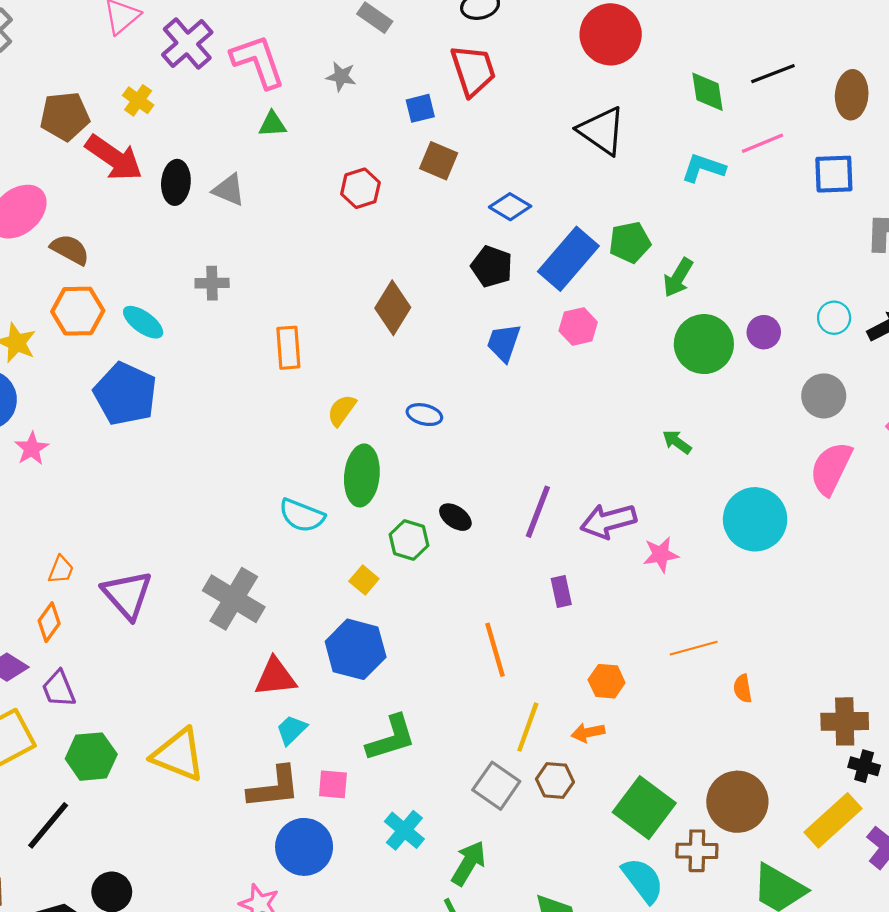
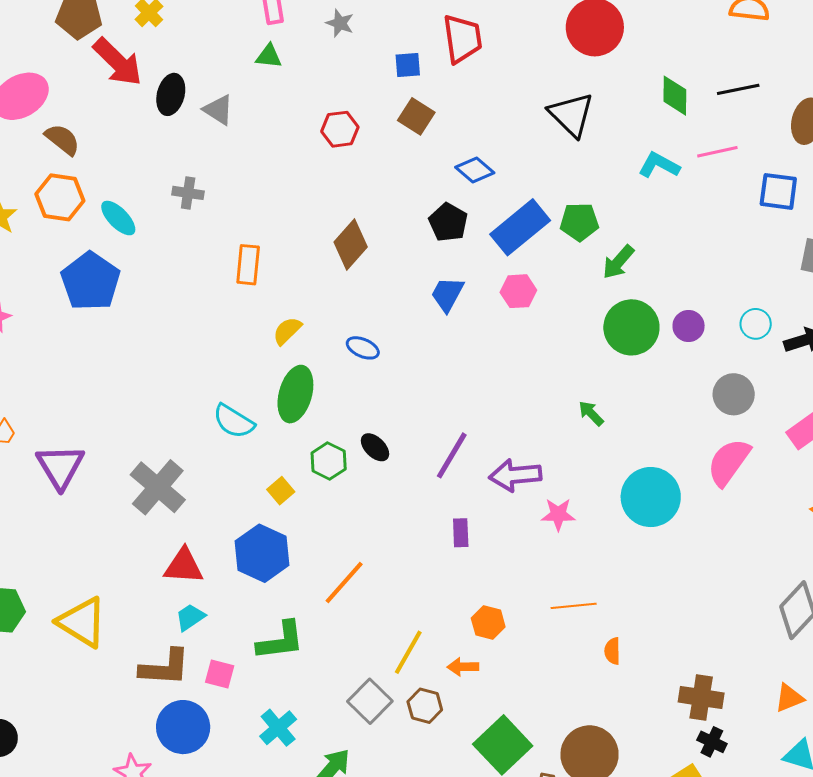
orange line: (495, 650) -> (344, 582), moved, turned 48

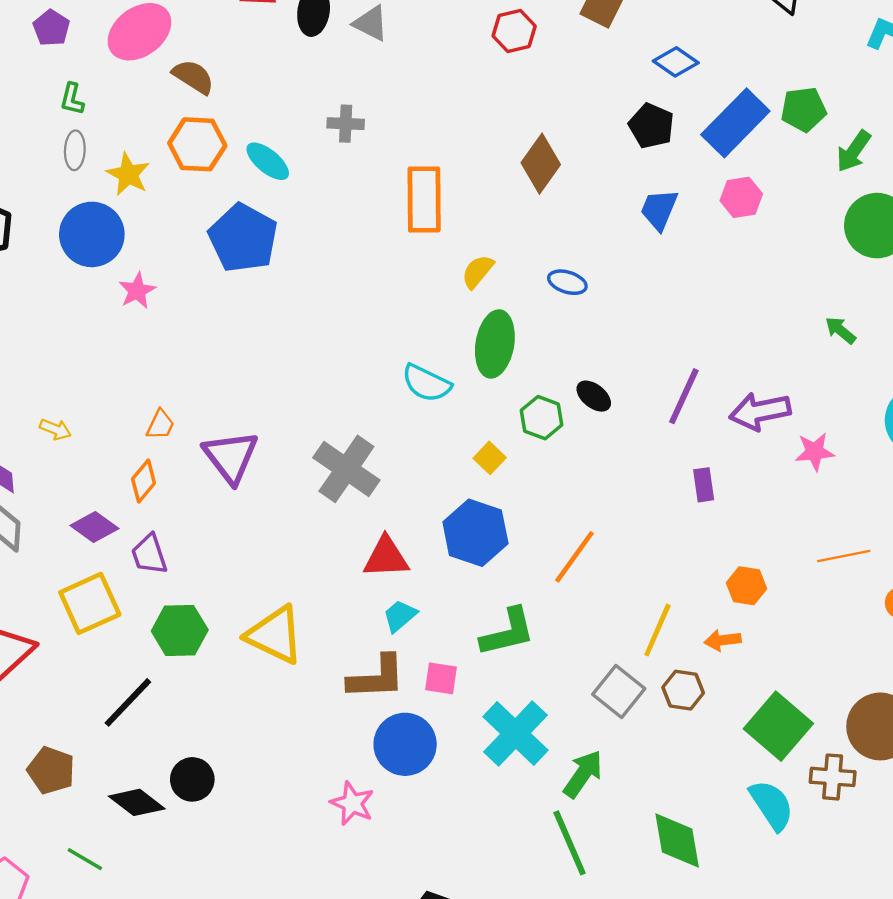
orange rectangle: (248, 265) -> (424, 200), size x1.4
cyan cross: (278, 728) -> (515, 733), size x1.5

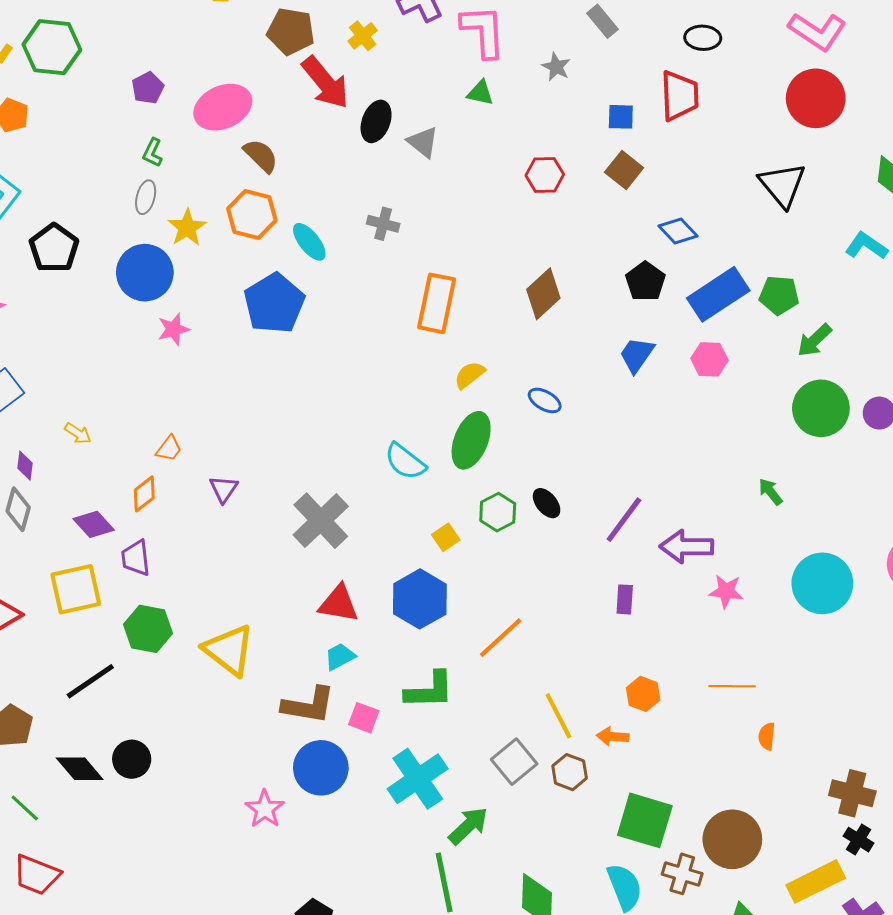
purple triangle: (231, 457) -> (224, 489), size x0.6
yellow line: (657, 630) -> (558, 716), turned -63
green square: (778, 726) -> (645, 820), turned -36

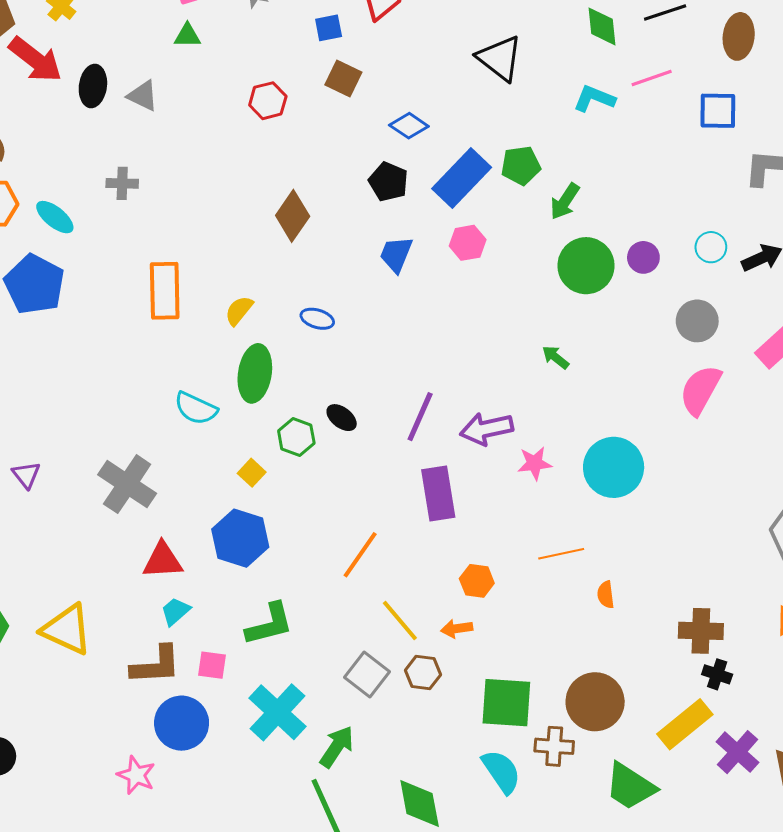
orange rectangle: (437, 303) -> (165, 291), moved
cyan circle: (822, 583) -> (614, 467), moved
purple rectangle: (625, 599) -> (438, 494), size x1.8
orange line: (501, 638) -> (360, 555), moved

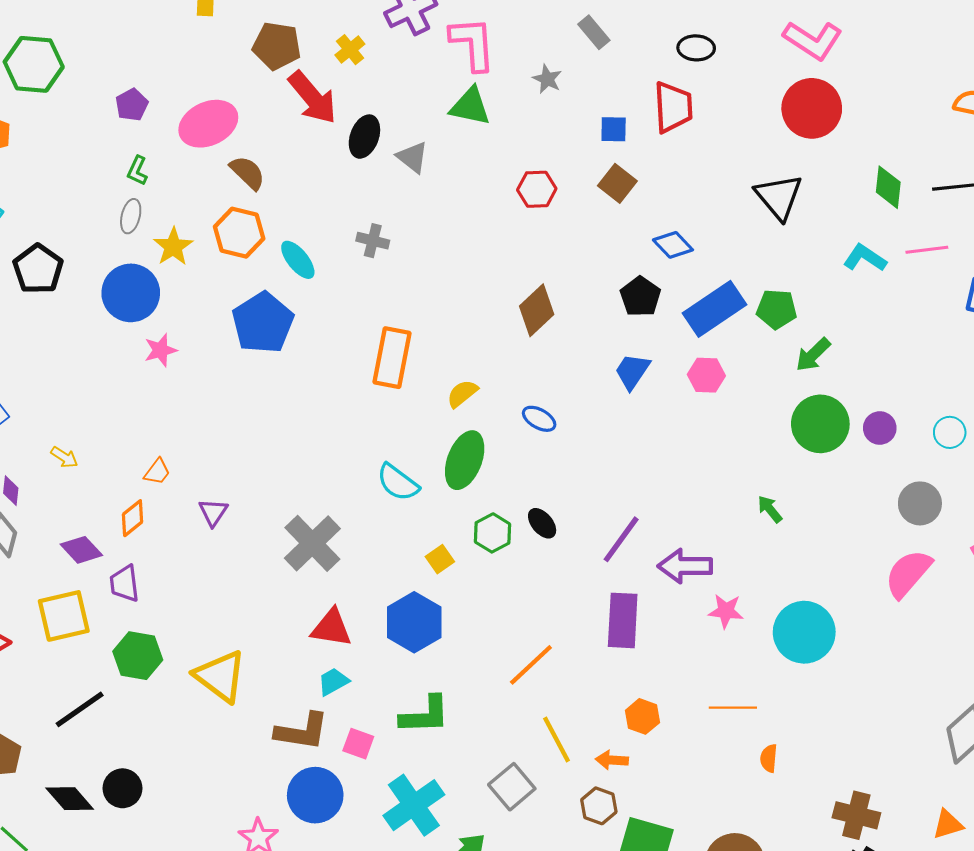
green triangle: (187, 36) -> (470, 106), size x1.5
brown hexagon: (423, 673) -> (599, 806), moved

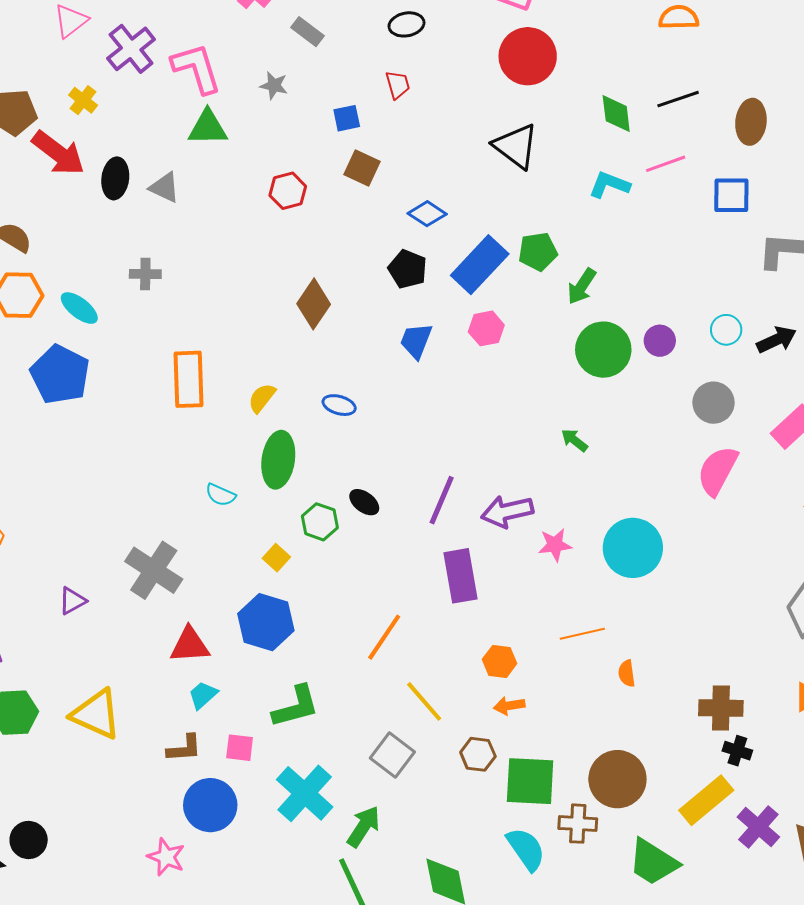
red trapezoid: (673, 107) -> (398, 85), size x0.6
cyan semicircle: (398, 482) -> (220, 495), size x0.7
purple triangle: (213, 512) -> (72, 601), moved, turned 40
brown L-shape: (302, 731) -> (184, 748), size x0.7
orange arrow: (612, 760) -> (509, 706), moved

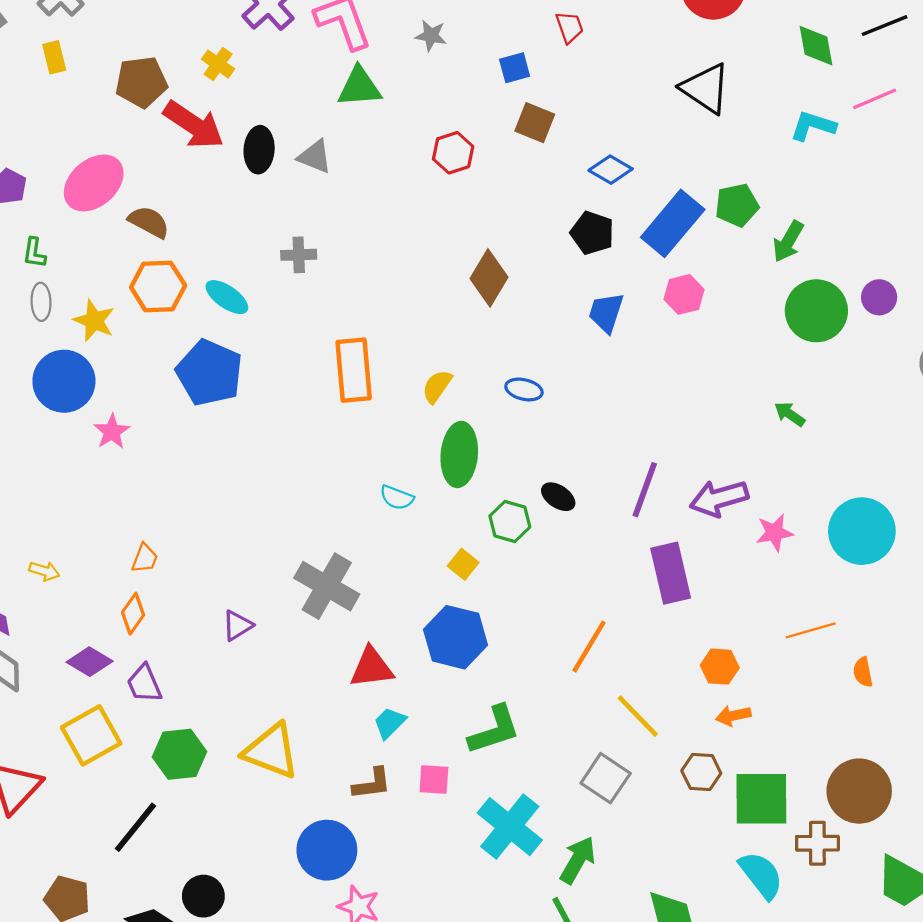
blue circle: (210, 805) -> (327, 850), moved

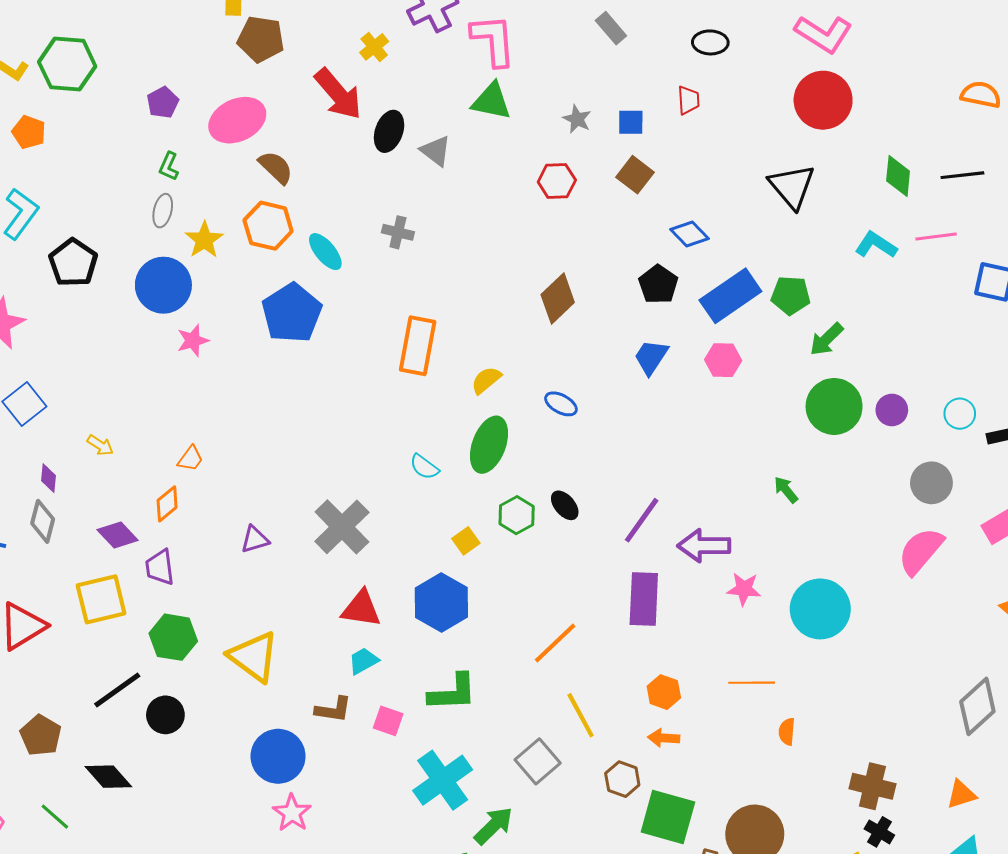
gray star: (431, 36) -> (577, 119), moved
brown pentagon: (141, 82) -> (261, 39), moved
black circle: (203, 896) -> (165, 715), moved

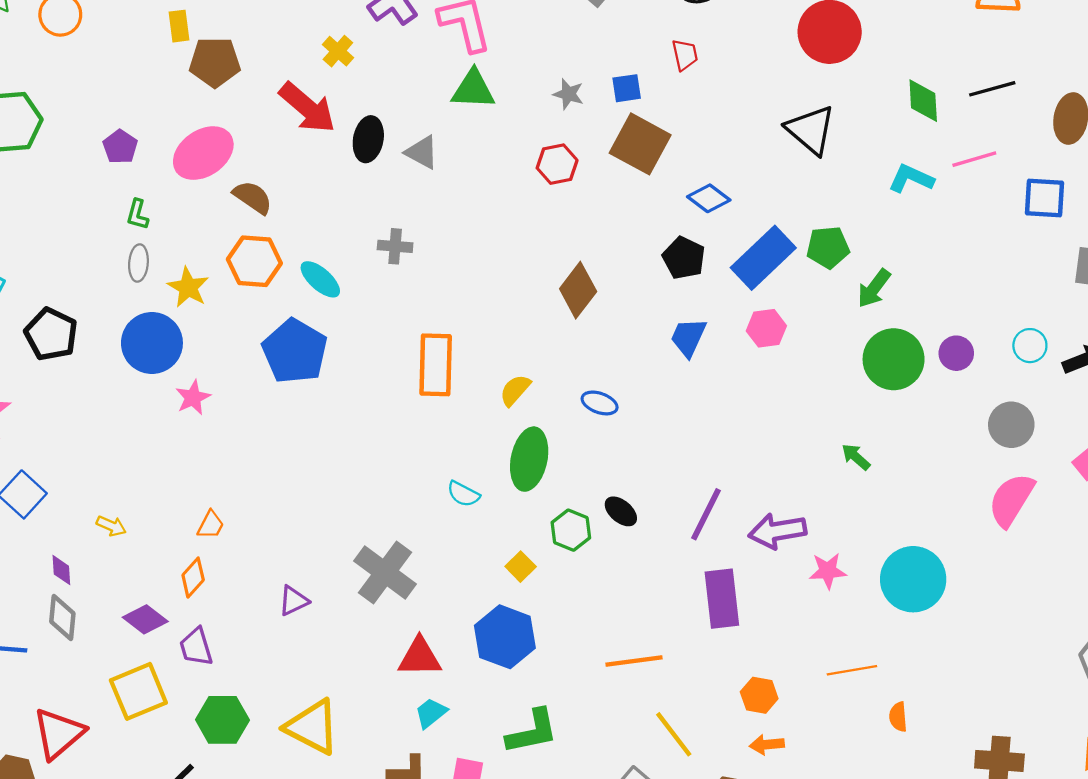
brown square: (635, 175) -> (640, 144), size x1.5
orange line: (555, 643) -> (634, 661), turned 45

